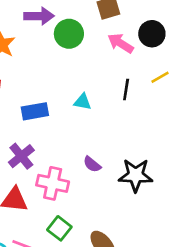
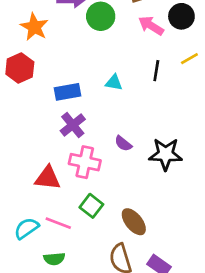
purple cross: (21, 156) -> (73, 125), moved

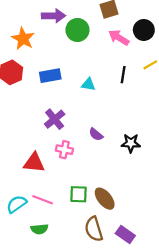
blue rectangle: (68, 92) -> (50, 76), moved
black star: (166, 154) -> (131, 143), size x0.7
pink cross: (85, 162) -> (64, 150), size x0.7
green square: (91, 206) -> (79, 194), moved, turned -36

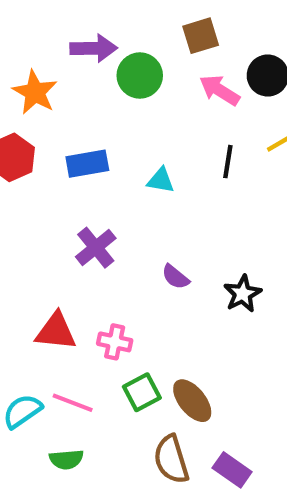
black star: (131, 143) -> (243, 294), turned -30
pink cross: (64, 150) -> (115, 342), moved
green square: (79, 194) -> (142, 392), turned -30

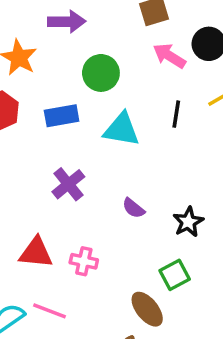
green circle: (140, 76) -> (101, 73), moved
cyan triangle: (161, 180) -> (121, 129), size x1.6
green square: (142, 392) -> (175, 275), moved

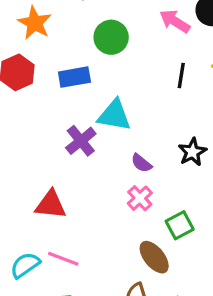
cyan triangle: (121, 129) -> (114, 115), moved
black star: (188, 222) -> (192, 152), moved
pink cross: (84, 261) -> (140, 198), moved, turned 35

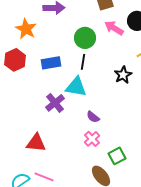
green circle: (111, 37) -> (85, 38), moved
black line: (181, 75) -> (83, 62), moved
black star: (192, 152) -> (123, 75), moved

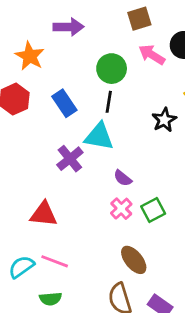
blue rectangle: (51, 63) -> (64, 103), turned 66
green square: (117, 156) -> (153, 210), moved

